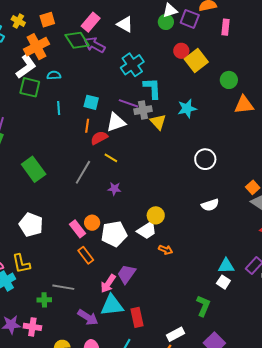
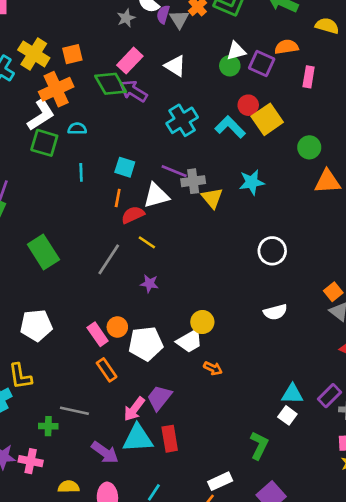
yellow cross: (18, 21) -> (34, 54), size x1.6
cyan L-shape: (152, 88) -> (230, 127), moved, turned -45
white pentagon: (31, 225) -> (36, 325), turned -30
red rectangle: (137, 317) -> (170, 439), moved

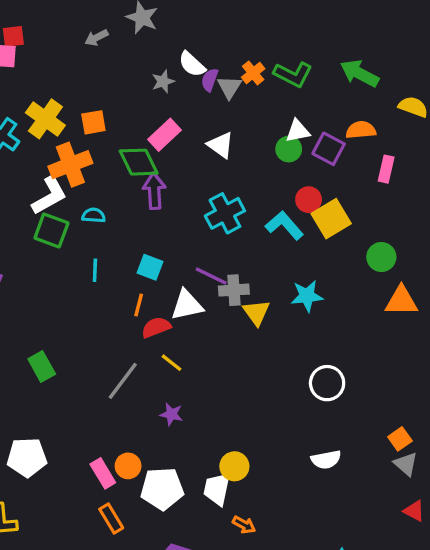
purple arrow: (133, 91) -> (154, 191), moved, turned 52
green rectangle: (43, 252) -> (42, 366), size x0.7
white trapezoid: (190, 341) -> (217, 489), turned 128

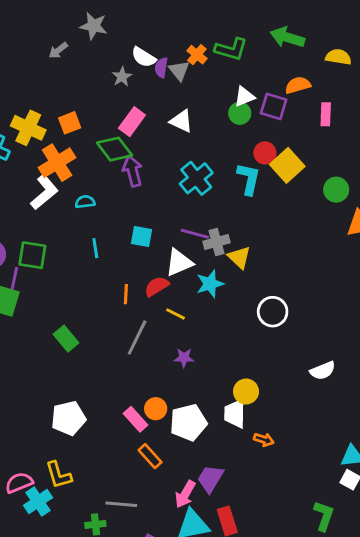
cyan L-shape: (284, 225) -> (249, 179), turned 64
green square: (51, 231) -> (32, 255), moved
cyan star: (307, 296) -> (210, 284), moved
orange line: (139, 305) -> (126, 294), moved
white circle: (327, 383) -> (273, 312), moved

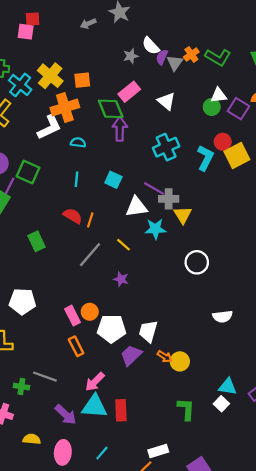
red semicircle: (157, 286) -> (73, 216), moved, turned 48
yellow circle: (246, 391) -> (180, 361), moved
purple trapezoid: (210, 479) -> (131, 355), moved
green L-shape: (324, 516) -> (186, 409), moved, turned -30

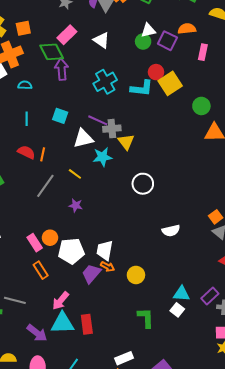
cyan L-shape: (205, 158) -> (142, 88), turned 75
orange arrow: (165, 356) -> (108, 267), moved

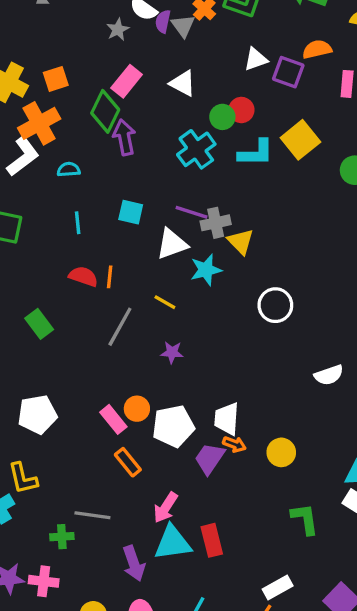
green circle: (143, 41) -> (222, 117), moved
green diamond: (52, 52) -> (105, 111), turned 60
red circle: (156, 72) -> (241, 110), moved
purple arrow: (37, 333) -> (134, 563), turned 40

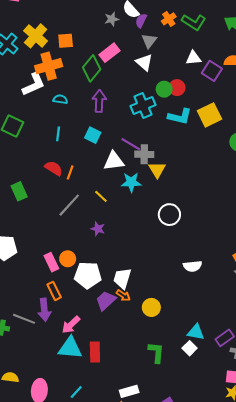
gray triangle: (183, 26) -> (149, 41), moved
purple arrow: (124, 137) -> (99, 101), moved
purple arrow: (134, 563) -> (44, 310), moved

